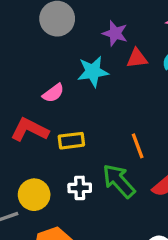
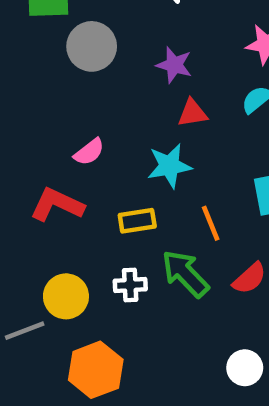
red triangle: (137, 58) -> (192, 113), moved
cyan star: (93, 72) -> (169, 166), moved
yellow rectangle: (71, 141) -> (137, 221), moved

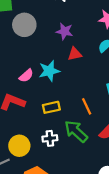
cyan star: (169, 166) -> (49, 71), moved

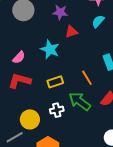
cyan star: (49, 71) -> (50, 49), turned -30
pink semicircle: (26, 76) -> (19, 57), moved

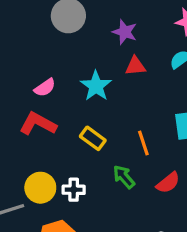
yellow rectangle: (55, 82) -> (93, 138), turned 42
green arrow: (80, 101) -> (124, 177), size x0.7
white cross: (57, 110) -> (74, 190), moved

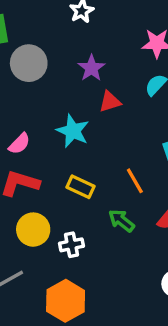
purple star: (125, 32) -> (91, 68), turned 30
yellow circle: (40, 188) -> (33, 230), moved

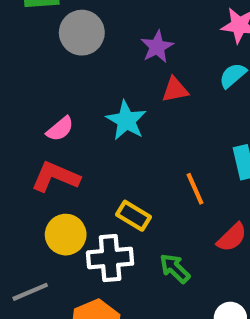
yellow rectangle: (81, 187) -> (134, 216), moved
green arrow: (121, 221) -> (175, 268), moved
white cross: (71, 245) -> (110, 258), size x1.5

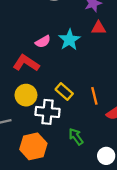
pink semicircle: (60, 129) -> (43, 42), moved
orange line: (195, 189) -> (94, 96), moved
green arrow: (175, 268) -> (76, 137), moved

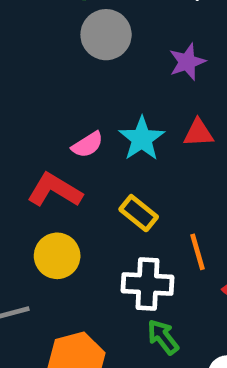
red triangle: (99, 28) -> (198, 133), moved
yellow rectangle: (64, 92) -> (139, 213), moved
white cross: (47, 112) -> (147, 284), moved

